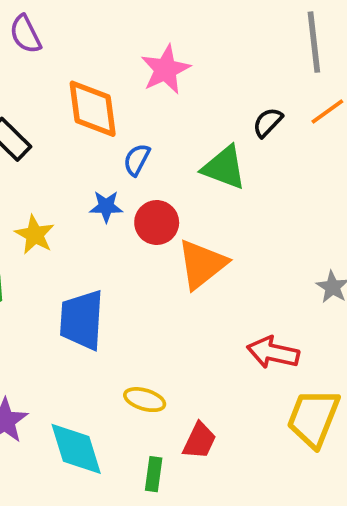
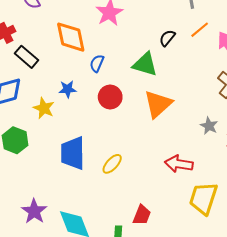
blue star: (106, 206) -> (68, 89), moved
orange triangle: (202, 264) -> (158, 104), moved
yellow ellipse: (145, 400) -> (112, 164), moved, turned -60

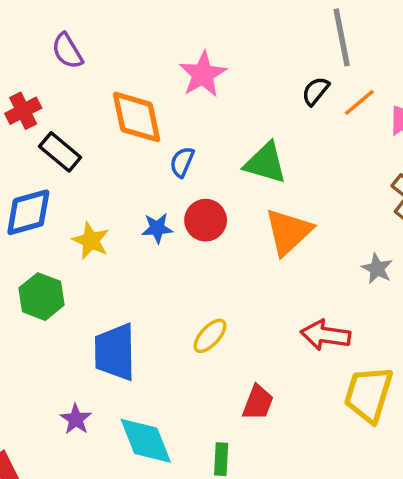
black semicircle: (167, 38) -> (316, 91), moved
blue star: (68, 89) -> (157, 228), moved
blue trapezoid: (73, 153) -> (115, 352), moved
purple star: (34, 211) -> (76, 419), size x0.7
red trapezoid: (142, 215) -> (258, 402), moved

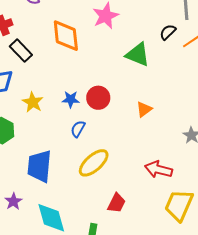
blue semicircle: (182, 162) -> (78, 129), moved
green triangle: (266, 163) -> (138, 55), moved
orange triangle: (288, 232) -> (144, 109), size x0.6
yellow ellipse: (210, 336) -> (94, 163), size x1.5

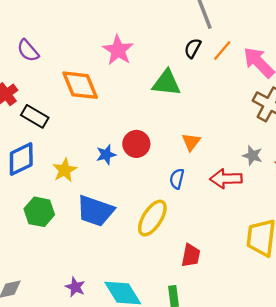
yellow star: (33, 102) -> (65, 170), turned 30
blue semicircle: (78, 129) -> (177, 179), moved
blue trapezoid: (39, 166) -> (95, 211), moved, turned -60
red arrow: (158, 169) -> (226, 179), moved

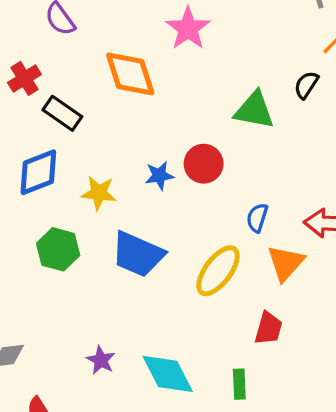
black semicircle: (193, 48) -> (306, 85), moved
green triangle: (166, 83) -> (254, 110), moved
orange triangle: (191, 142) -> (286, 263), moved, size x1.4
yellow star: (65, 170) -> (99, 193), turned 30

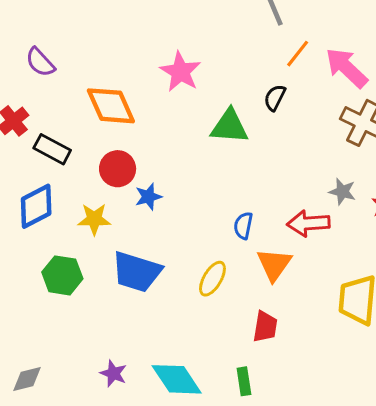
pink star: (188, 29) -> (180, 72), moved
red circle: (204, 164) -> (118, 169), moved
yellow ellipse: (218, 271) -> (212, 279), size x0.7

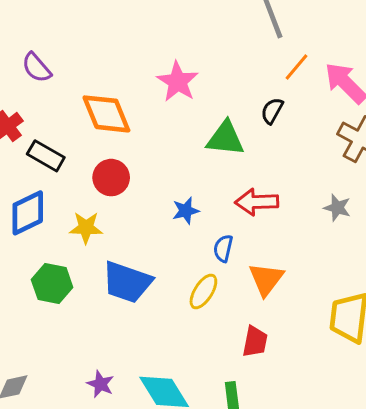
blue star: (148, 197) -> (186, 211), moved
red arrow: (308, 223) -> (257, 202), moved
blue semicircle: (243, 226) -> (223, 248), moved

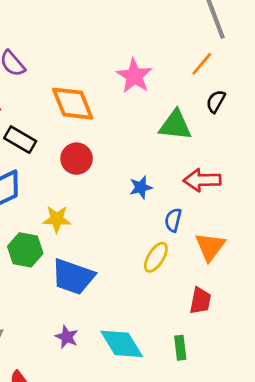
orange line: (296, 67) -> (202, 64), moved
yellow star: (86, 228) -> (57, 219), moved
blue trapezoid: (127, 282) -> (73, 277), moved

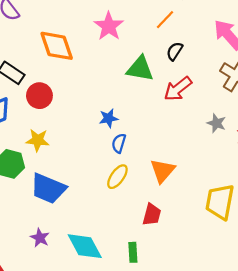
red circle: (77, 159) -> (39, 96), moved
red arrow: (202, 180) -> (178, 89), moved, turned -40
blue semicircle: (173, 220) -> (119, 143), moved

